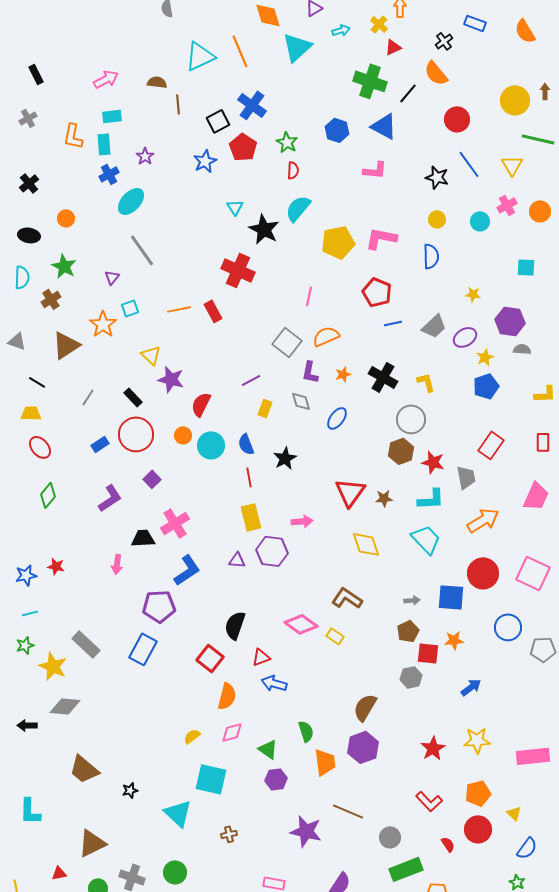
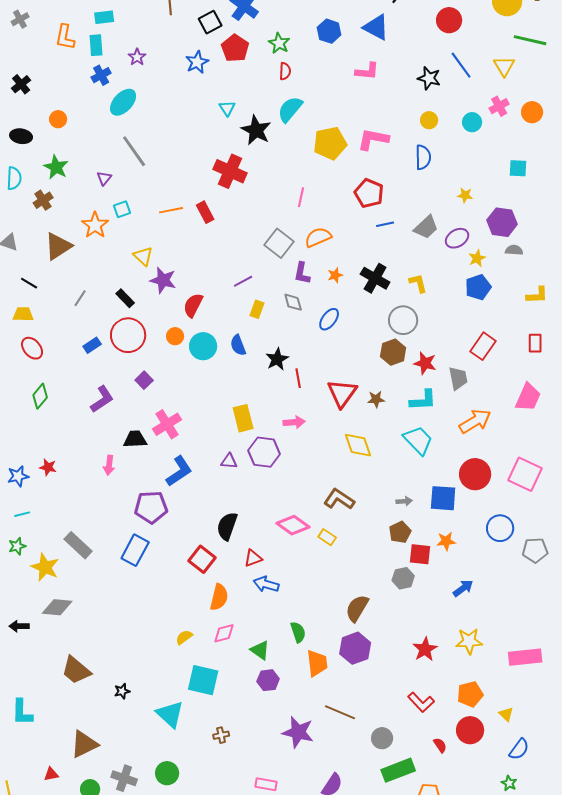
red line: (249, 477) -> (298, 378), moved

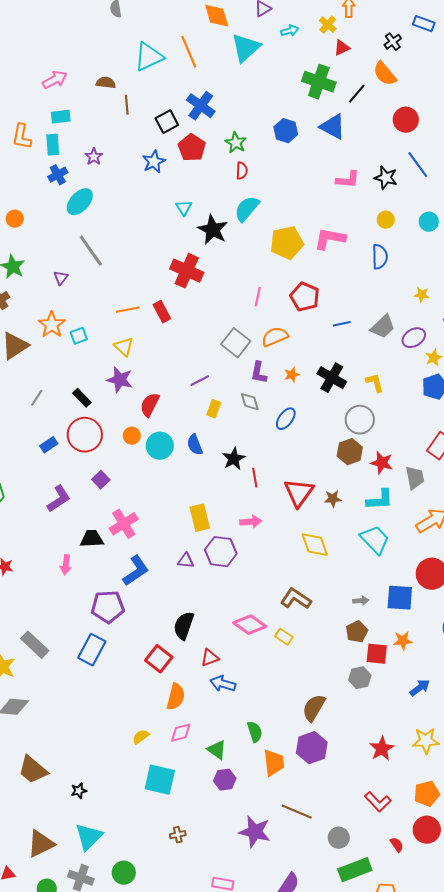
pink L-shape: (367, 71) -> (348, 180), moved
red pentagon: (369, 193) -> (305, 297), moved
cyan square: (122, 209) -> (79, 336), moved
yellow triangle: (143, 256) -> (124, 347), moved
cyan triangle: (170, 714) -> (89, 837), moved, turned 32

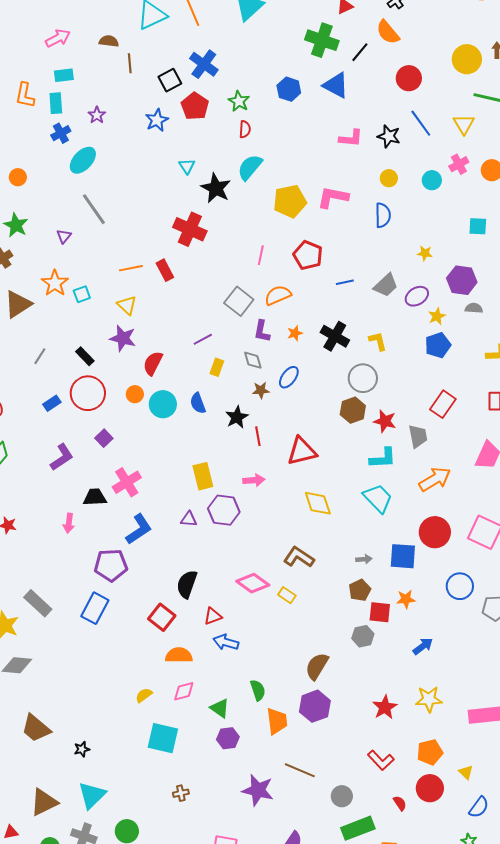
red triangle: (299, 493) -> (302, 451), turned 40
brown star: (333, 499) -> (261, 390), moved
orange semicircle: (176, 697) -> (179, 655), turned -104

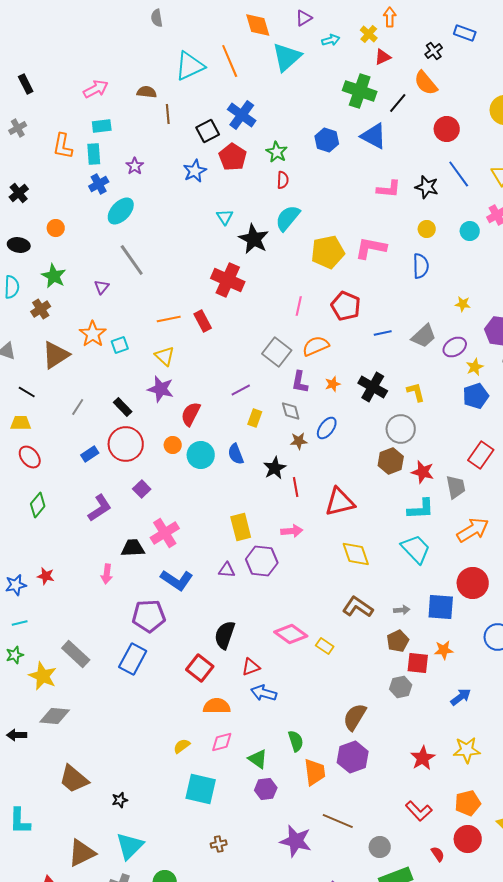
blue L-shape: (139, 529) -> (177, 580), turned 68
brown L-shape: (299, 557) -> (358, 607), moved

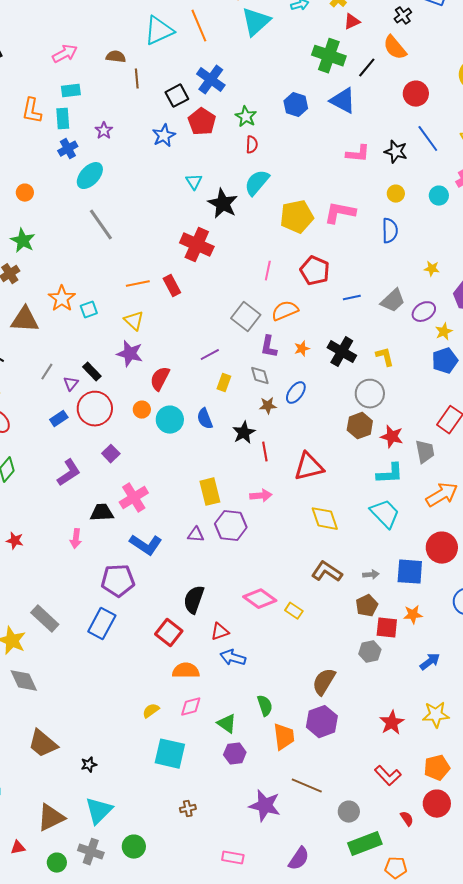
purple triangle: (102, 287) -> (71, 384), moved
brown triangle: (56, 355) -> (25, 320), turned 36
gray diamond: (55, 716) -> (24, 681), turned 60

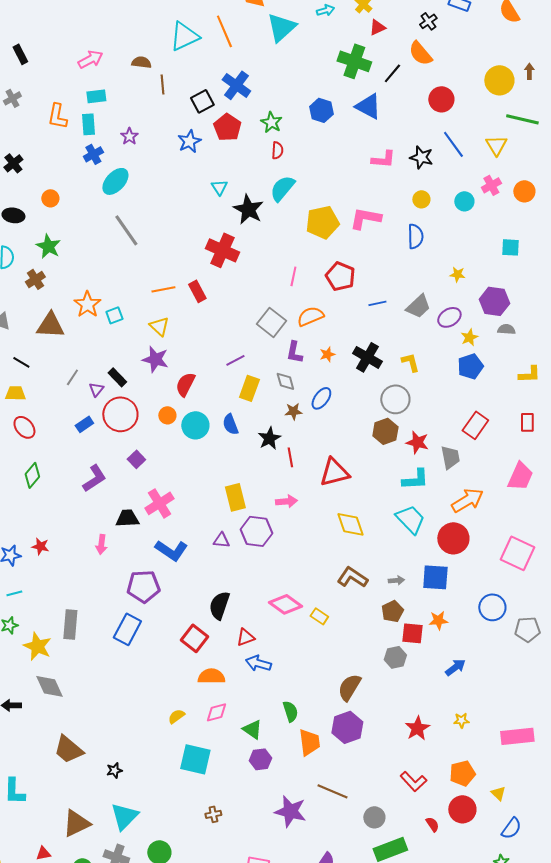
yellow rectangle: (224, 383) -> (249, 388), size x1.4
red circle: (442, 548) -> (453, 538), moved
gray rectangle: (45, 619) -> (70, 624), turned 52
yellow star: (436, 715) -> (461, 720), size x0.6

